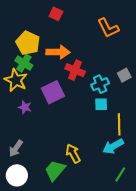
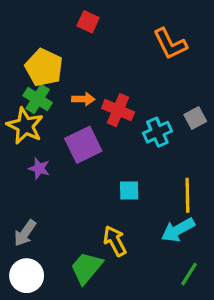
orange arrow: (58, 52) -> (83, 99), moved, size x0.6
cyan square: (101, 104) -> (129, 190), moved

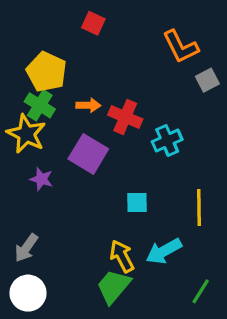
gray square: (195, 118) -> (207, 80), moved
purple square: (83, 145) -> (88, 154), turned -33
cyan arrow: (178, 230) -> (164, 251), moved
green trapezoid: (87, 268) -> (114, 286), moved

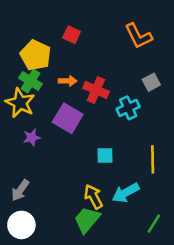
red square: (93, 23) -> (72, 35), moved
gray square: (207, 80) -> (151, 82), moved
purple star: (41, 179) -> (32, 138), turned -30

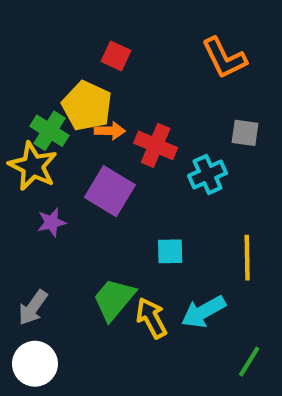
yellow pentagon: (36, 55) -> (87, 106), moved
gray square: (151, 82) -> (245, 133), turned 36
green trapezoid: (87, 220) -> (114, 299), moved

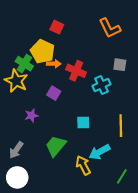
purple square: (110, 191) -> (54, 93), size x0.6
purple star: (52, 222) -> (31, 115), moved
yellow arrow: (151, 318) -> (83, 165), moved

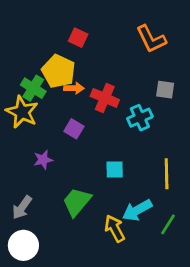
green line: (122, 176) -> (168, 224), moved

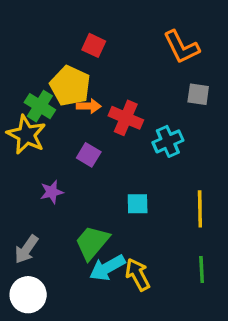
gray square: (165, 90) -> (198, 94), moved
cyan arrow: (137, 210) -> (107, 268), moved
green line: (168, 224) -> (202, 269), turned -35

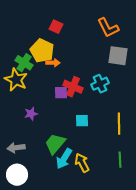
gray square: (198, 94) -> (118, 56), size x1.5
red cross: (126, 118) -> (73, 87), moved
purple square: (89, 155) -> (61, 93), moved, turned -32
gray arrow: (26, 249) -> (16, 148), turned 48
cyan arrow: (107, 268) -> (64, 159), turned -30

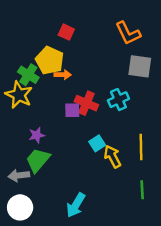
cyan square: (82, 121) -> (97, 143), turned -32
green trapezoid: (55, 144) -> (38, 160), moved
cyan arrow: (64, 159) -> (76, 205), moved
yellow arrow: (82, 163) -> (113, 156), moved

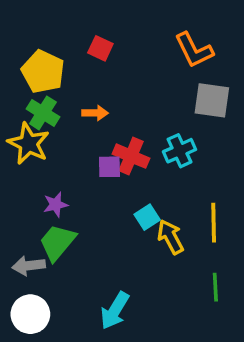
yellow pentagon: (50, 60) -> (43, 72), moved

